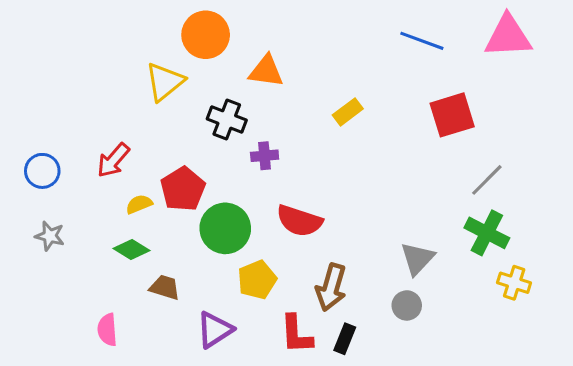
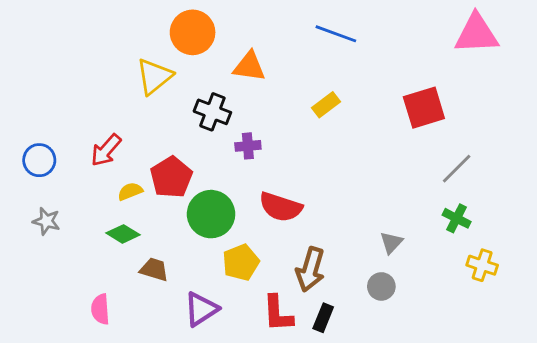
blue line: (422, 41) -> (336, 34), moved
green cross: (487, 233) -> (457, 218), size x0.7
gray triangle: (417, 259) -> (391, 242), size x0.7

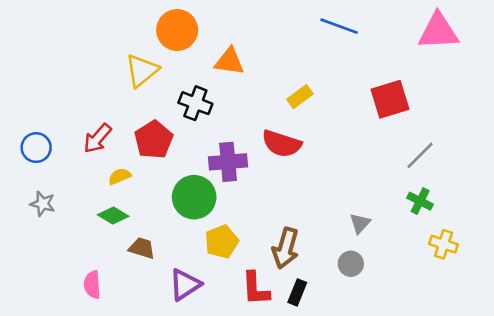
blue line: (336, 34) -> (339, 26), moved
purple cross: (248, 146) -> (228, 162), moved, size x1.6
red pentagon: (171, 177) -> (154, 140), moved
red semicircle: (281, 207) -> (282, 144), moved

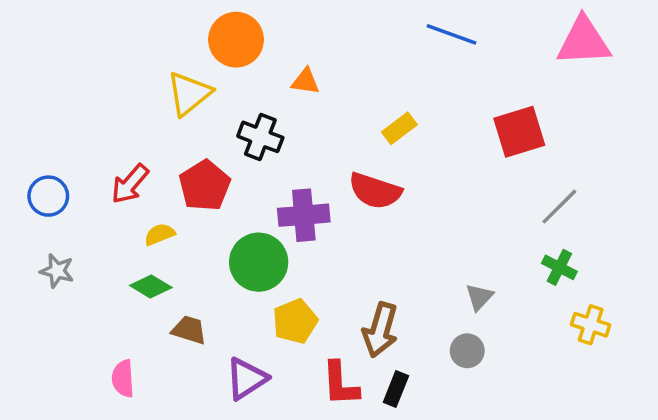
orange triangle: (229, 61) -> (306, 81), size x0.7

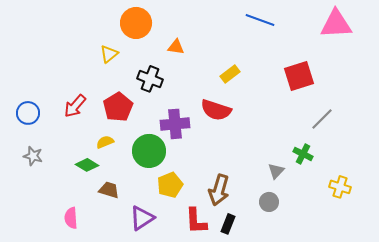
yellow triangle: (189, 94) -> (109, 54), size x0.7
yellow semicircle: (160, 234) -> (105, 142), moved
green cross: (559, 267) -> (303, 154), moved

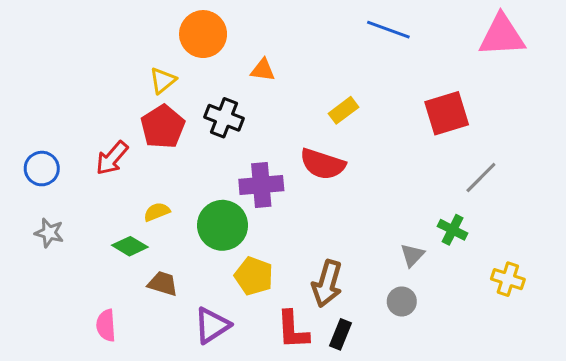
red pentagon: (118, 107) -> (163, 127), moved
yellow pentagon: (170, 185) -> (254, 276), turned -30

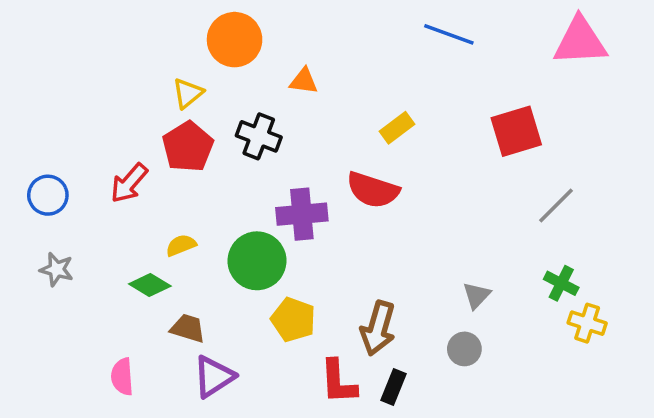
green cross: (453, 230) -> (561, 283), moved
purple triangle: (212, 325) -> (214, 377), moved

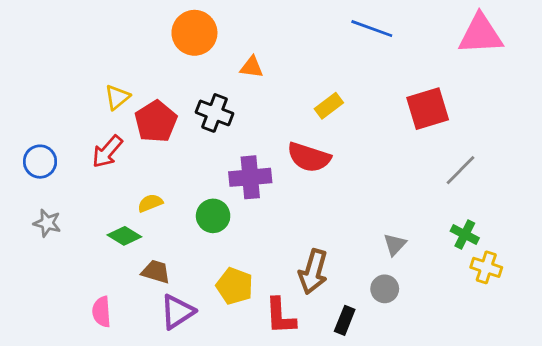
yellow triangle: (188, 93) -> (117, 97), moved
green circle: (257, 261) -> (213, 216), size x0.7
yellow pentagon: (293, 320) -> (235, 286), moved
black rectangle: (394, 387) -> (345, 320), moved

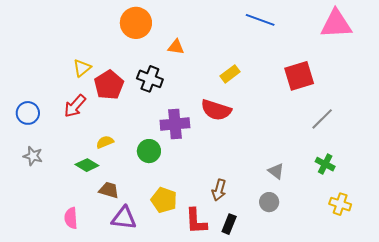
gray triangle: (395, 245) -> (276, 171), turned -36
yellow cross: (486, 267) -> (340, 204), moved
brown arrow: (313, 272) -> (219, 190), size x0.7
purple triangle: (177, 312) -> (124, 218), turned 40
black rectangle: (345, 320) -> (229, 224), moved

